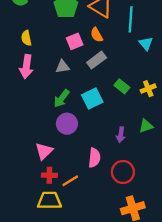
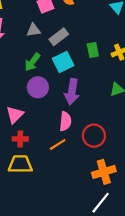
gray rectangle: (97, 60) -> (59, 37), moved
green rectangle: (122, 86) -> (93, 50), turned 40
purple arrow: (121, 135) -> (72, 92), moved, size x1.6
orange line: (70, 181) -> (58, 144), moved

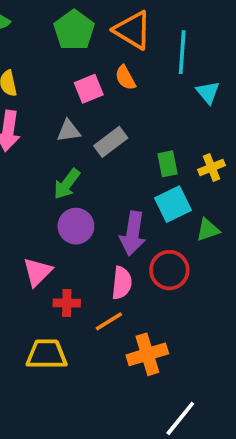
cyan square: (63, 62) -> (173, 204), moved
red circle: (94, 136) -> (169, 270), moved
red cross: (20, 139) -> (67, 303), moved
orange cross: (104, 172) -> (147, 354), moved

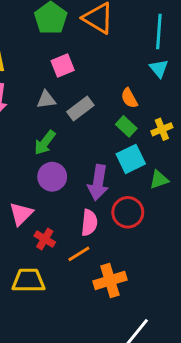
cyan line: (182, 52) -> (159, 31), moved
orange semicircle: (125, 78) -> (129, 98), moved
green rectangle: (168, 164) -> (126, 126), turned -36
red cross: (67, 303) -> (45, 239), turned 30

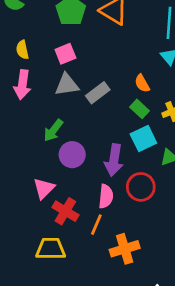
pink square: (63, 66) -> (65, 54), moved
gray triangle: (46, 100) -> (67, 85), size x1.4
green arrow: (45, 143) -> (53, 130), moved
red cross: (45, 239) -> (65, 211), size x1.4
orange line: (79, 254) -> (96, 225), turned -35

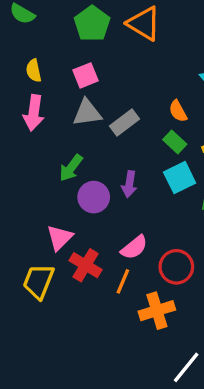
purple arrow: (114, 160) -> (129, 184), moved, size x0.7
red circle: (141, 187) -> (176, 267), moved
pink semicircle: (106, 196) -> (134, 247), turned 45
yellow trapezoid: (51, 249) -> (39, 281), moved, turned -68

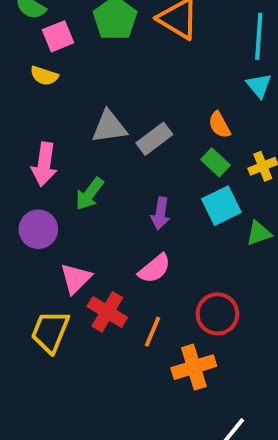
yellow semicircle: (34, 71) -> (44, 76), turned -60
pink square: (86, 75) -> (58, 36), moved
pink arrow: (34, 113) -> (44, 164), moved
purple circle: (94, 197) -> (38, 229), moved
pink semicircle: (134, 247) -> (154, 269), moved

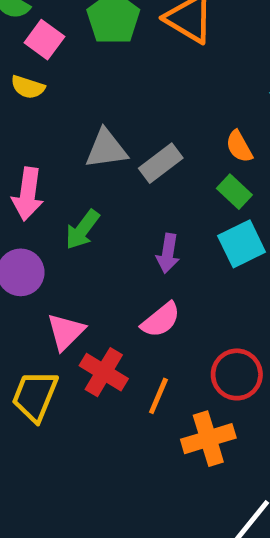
pink square: (58, 36) -> (44, 40), turned -32

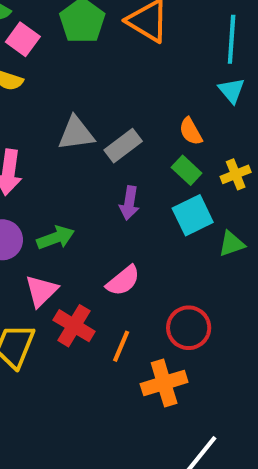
green arrow: (82, 230) -> (56, 238), moved, turned -147
purple arrow: (168, 253) -> (129, 203), moved

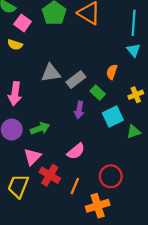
orange semicircle: (191, 131) -> (112, 72), turned 48
green rectangle: (187, 170) -> (98, 93), moved

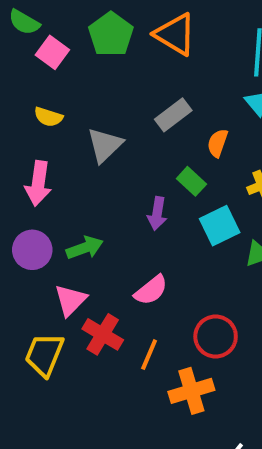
yellow semicircle: (15, 45) -> (48, 117), moved
gray triangle: (51, 73) -> (105, 145), turned -36
gray rectangle: (76, 79) -> (173, 115), moved

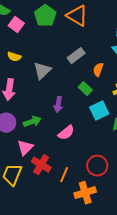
purple arrow: (157, 214) -> (58, 105), moved
pink semicircle: (151, 290) -> (66, 133), moved

